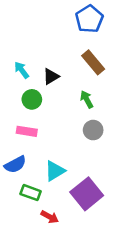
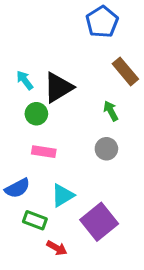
brown rectangle: (93, 62) -> (125, 71), moved
black triangle: (51, 76) -> (58, 87), size x1.6
green arrow: (87, 99) -> (111, 111), moved
pink rectangle: (27, 131) -> (44, 152), moved

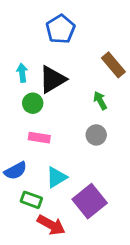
blue pentagon: (102, 22) -> (60, 29), moved
cyan arrow: (25, 80) -> (22, 73), turned 30
red arrow: (57, 248) -> (51, 225), size x1.5

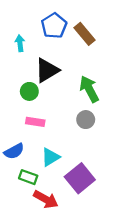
brown rectangle: (113, 65) -> (85, 34), moved
cyan arrow: (22, 73) -> (20, 43), moved
green arrow: (100, 101) -> (89, 89), size x1.6

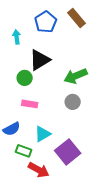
brown rectangle: (85, 34) -> (77, 18), moved
green arrow: (89, 89) -> (76, 76), turned -85

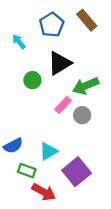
cyan arrow: (17, 37) -> (19, 42), turned -32
black triangle: (40, 60) -> (60, 63), moved
green circle: (25, 78) -> (32, 80), moved
pink rectangle: (30, 104) -> (63, 105), moved, turned -56

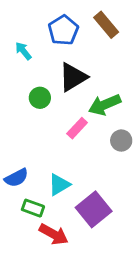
gray circle: (82, 115) -> (121, 141), moved

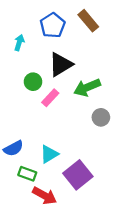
cyan arrow: (23, 51) -> (19, 43), turned 56
pink rectangle: (77, 128) -> (50, 98), moved

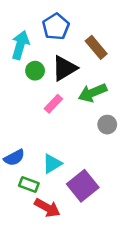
brown rectangle: (88, 21) -> (96, 47), moved
cyan arrow: (19, 43) -> (20, 45), size x1.6
green circle: (33, 82) -> (35, 71), moved

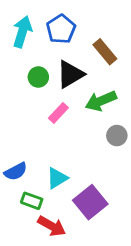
cyan arrow: (20, 45) -> (22, 32), moved

